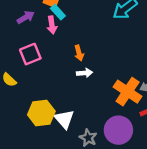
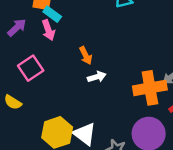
orange cross: (128, 92) -> (150, 88), turned -32

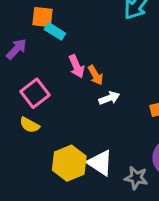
pink arrow: (48, 30) -> (77, 66), moved
yellow semicircle: (13, 102) -> (30, 125), moved

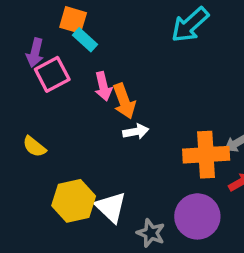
purple arrow: (16, 49) -> (35, 53), turned 140
orange arrow: (96, 75) -> (124, 101), size x1.4
pink square: (35, 93) -> (52, 74), moved

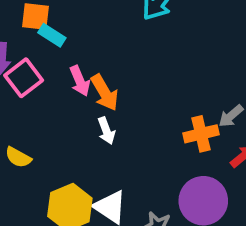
white arrow: (136, 132) -> (106, 131), moved, turned 90
orange cross: (206, 155) -> (201, 134), size x0.7

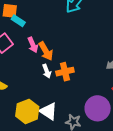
orange cross: (201, 134) -> (65, 72), moved

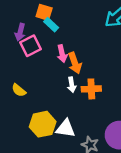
white triangle: (48, 111) -> (66, 128), turned -36

